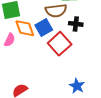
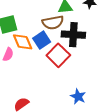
black cross: (76, 24) -> (73, 35), size x1.6

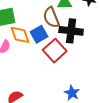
brown semicircle: (53, 23) -> (51, 17), turned 75

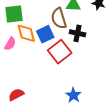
black cross: (71, 31) -> (78, 33), size x0.7

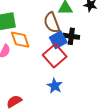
blue square: (45, 34) -> (58, 40), moved
blue star: (73, 95) -> (55, 86), moved

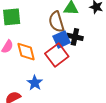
orange diamond: (20, 40) -> (26, 52), moved
blue star: (55, 86) -> (35, 83), moved

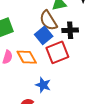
blue square: (62, 39) -> (44, 35), moved
red square: (57, 55) -> (57, 52), turned 30

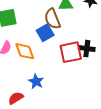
black cross: (70, 30) -> (87, 49), moved
red square: (57, 52) -> (71, 52), moved

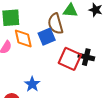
orange diamond: (25, 51) -> (23, 39), moved
red square: (71, 52) -> (70, 59), turned 30

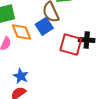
blue star: (32, 84) -> (21, 76), moved

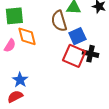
blue square: (44, 26) -> (77, 36), moved

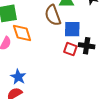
blue square: (77, 36) -> (72, 29), turned 30
red square: (74, 56) -> (70, 49), size x0.6

